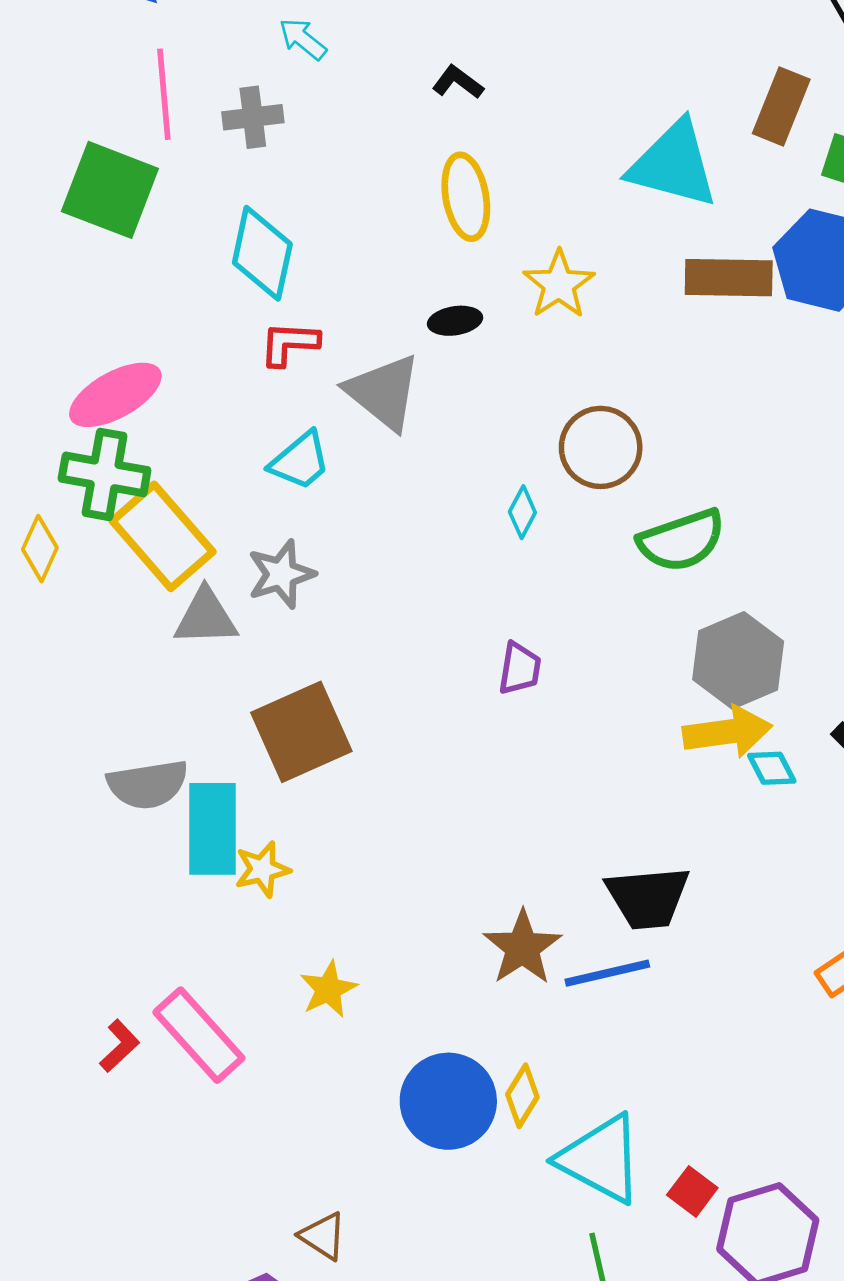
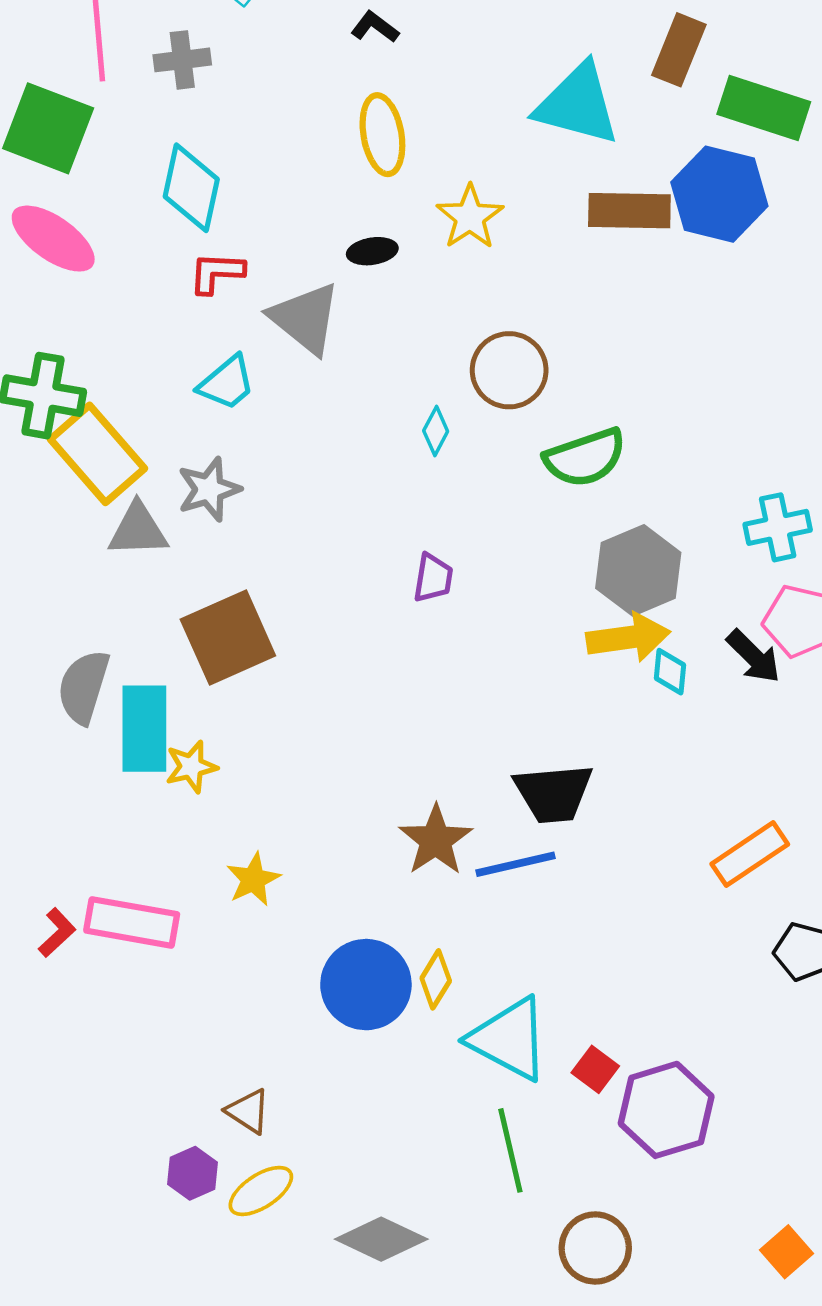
pink ellipse: (115, 395) -> (53, 239), moved, turned 64
cyan diamond: (772, 768) -> (670, 672), turned 33
gray semicircle: (148, 784) -> (84, 687), turned 116
pink rectangle: (199, 1035) -> (132, 922), turned -38

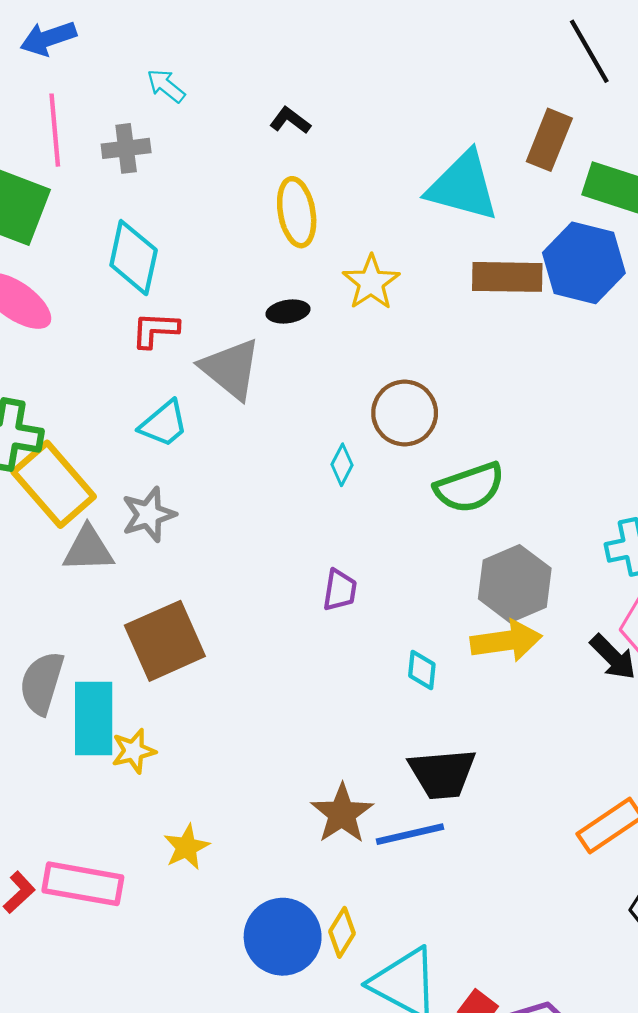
cyan diamond: (670, 672) -> (422, 670), moved

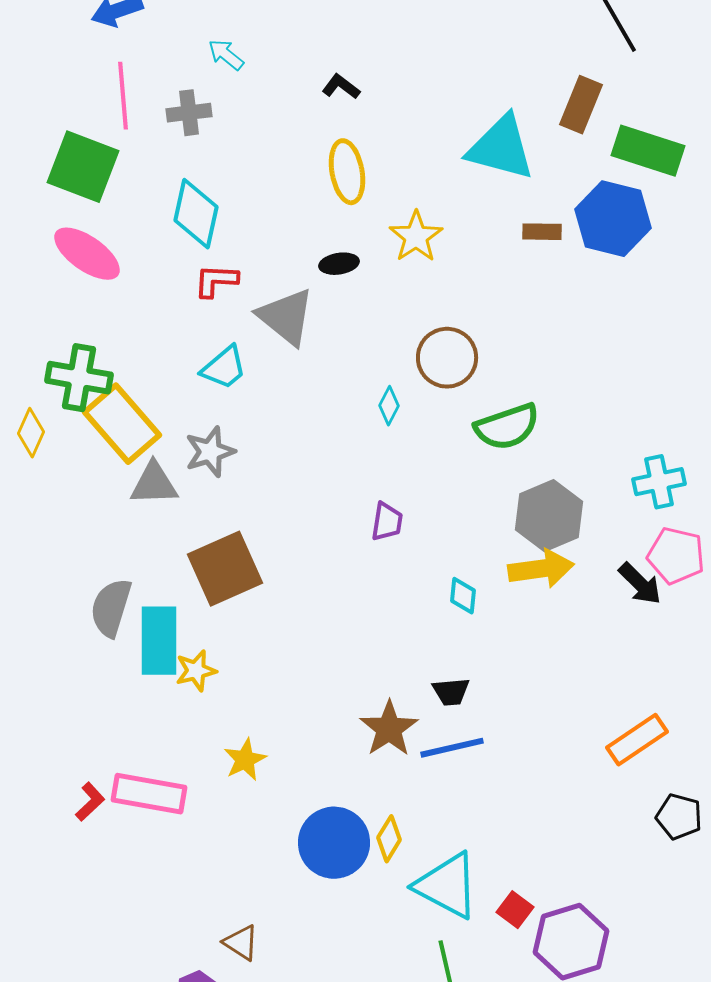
brown rectangle: (507, 277) -> (542, 232), size x0.6
black trapezoid: (442, 774) -> (451, 692), moved, size x0.6

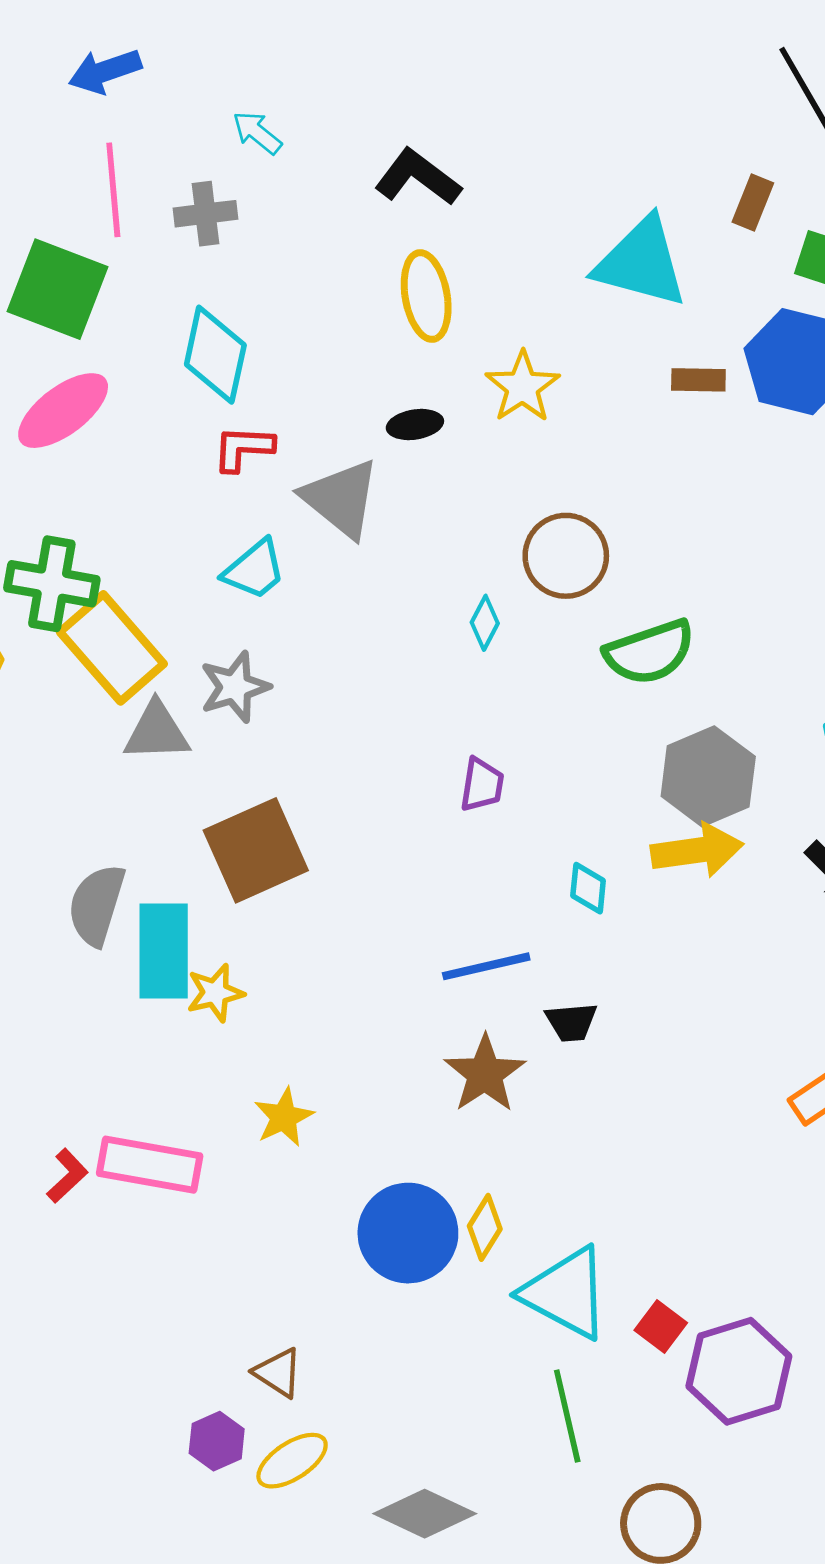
black L-shape: (341, 87) -> (418, 177), size x1.6
brown rectangle: (581, 105) -> (753, 202), size x0.7
pink ellipse: (87, 254) -> (63, 411), turned -72
blue line: (452, 748) -> (486, 966), moved

